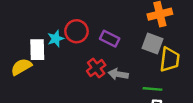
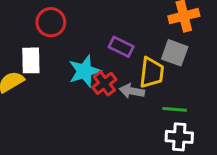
red circle: (76, 31) -> (51, 22), moved
cyan star: (56, 39) -> (84, 71), moved, size x1.5
yellow trapezoid: (170, 59) -> (152, 73), moved

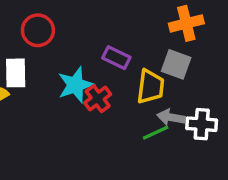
gray arrow: (132, 91) -> (171, 117), moved
green line: (175, 109) -> (156, 133), moved, turned -30
white cross: (179, 137) -> (202, 124), moved

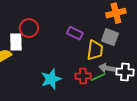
red circle: (38, 30) -> (29, 28), moved
cyan star: (75, 85) -> (51, 79), moved
red cross: (98, 99) -> (83, 76), moved, turned 35

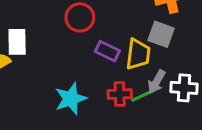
red circle: (29, 28) -> (80, 17), moved
purple rectangle: (75, 33) -> (107, 51), moved
gray arrow: (107, 68) -> (156, 82), turned -70

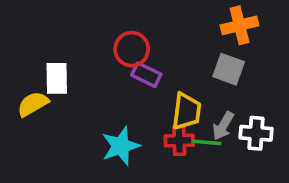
purple rectangle: (107, 51) -> (146, 75), moved
yellow trapezoid: (138, 54) -> (187, 111), moved
green line: (143, 96) -> (207, 142), turned 30

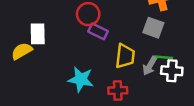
red cross: (179, 141) -> (118, 90), moved
green line: (207, 142) -> (163, 57), moved
cyan star: (121, 146) -> (81, 79), turned 30

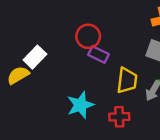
white rectangle: (38, 34) -> (35, 57), turned 45
cyan star: (81, 79) -> (80, 105), turned -30

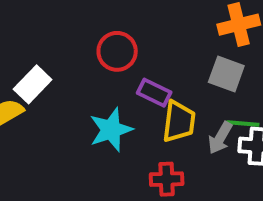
purple rectangle: (99, 54) -> (154, 93), moved
cyan star: (80, 105) -> (111, 130), moved

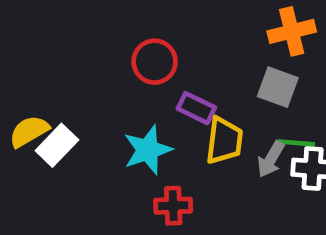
white rectangle: (33, 84) -> (57, 145), moved
red cross: (167, 179) -> (173, 206), moved

